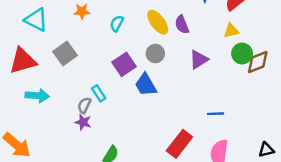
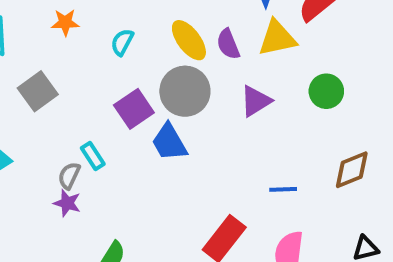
yellow triangle: (231, 31) -> (277, 38), moved, size x1.5
gray circle: (155, 54) -> (185, 91), size x1.6
brown diamond: (258, 62) -> (352, 170), moved

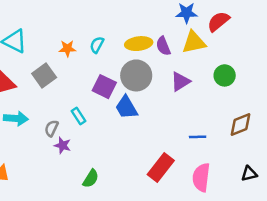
orange star: (65, 22) -> (67, 48), moved
yellow ellipse: (189, 40) -> (139, 44), turned -60
purple square: (134, 109) -> (104, 87), turned -30
gray semicircle: (69, 176) -> (51, 128), moved

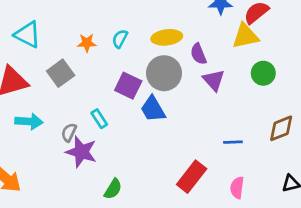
yellow triangle: (194, 42) -> (245, 36), moved
purple semicircle: (163, 46) -> (198, 54), moved
purple triangle: (180, 82) -> (214, 80), turned -40
purple star: (63, 145) -> (81, 152), size x1.6
pink semicircle: (201, 177) -> (237, 188), size x0.7

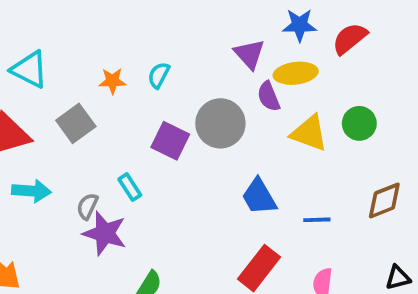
yellow triangle: (245, 36) -> (309, 133), moved, turned 32
yellow ellipse: (167, 37) -> (296, 73), moved
purple triangle: (214, 80) -> (249, 54), moved
blue trapezoid: (153, 109) -> (259, 197), moved

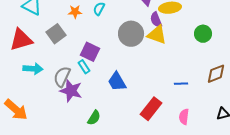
yellow triangle: (309, 133) -> (157, 35), moved
purple square: (170, 141) -> (90, 52), moved
blue trapezoid: (259, 197) -> (117, 82), moved
gray semicircle: (87, 206) -> (62, 77), size x1.5

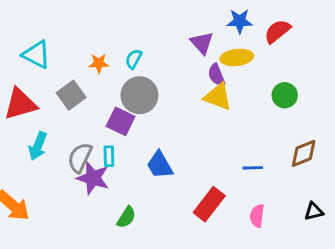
gray circle: (131, 34) -> (139, 95), moved
cyan rectangle: (84, 67) -> (109, 156), moved, turned 32
cyan arrow: (33, 69) -> (38, 146), turned 108

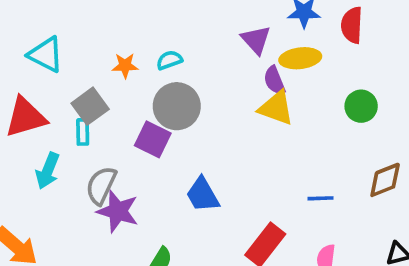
red semicircle: (277, 31) -> (352, 25), turned -48
cyan semicircle: (134, 59) -> (169, 60), turned 42
cyan rectangle: (109, 156) -> (83, 132), moved

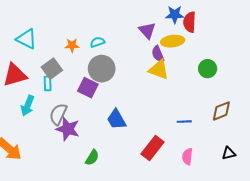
red semicircle: (352, 25) -> (190, 22), moved

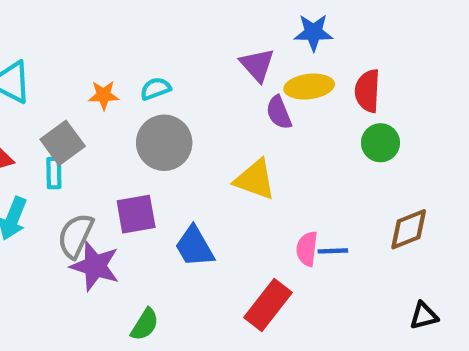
red semicircle: (190, 22) -> (368, 91), moved
yellow triangle: (159, 70) -> (255, 180), moved
purple square: (88, 88) -> (136, 214), moved, turned -36
pink semicircle: (187, 156) -> (307, 249), moved

